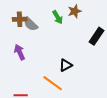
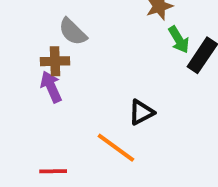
green arrow: (58, 17) -> (179, 40), moved
brown cross: (20, 19) -> (55, 61), moved

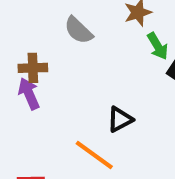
gray semicircle: (73, 32) -> (78, 30), moved

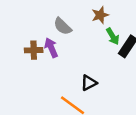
purple arrow: (29, 94) -> (51, 48), moved

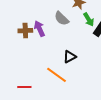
gray semicircle: (63, 26) -> (62, 19), moved

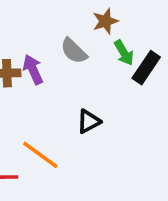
orange line: (57, 75) -> (40, 155), moved

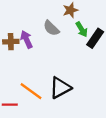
black triangle: (89, 121) -> (60, 88), moved, size x1.5

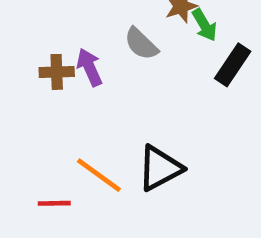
green arrow: (82, 29) -> (204, 25), moved

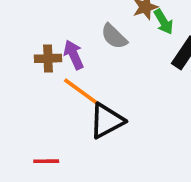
black triangle: (160, 168) -> (107, 121), moved
orange line: (99, 175) -> (81, 91), moved

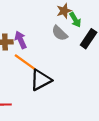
gray semicircle: (114, 36) -> (60, 33), moved

